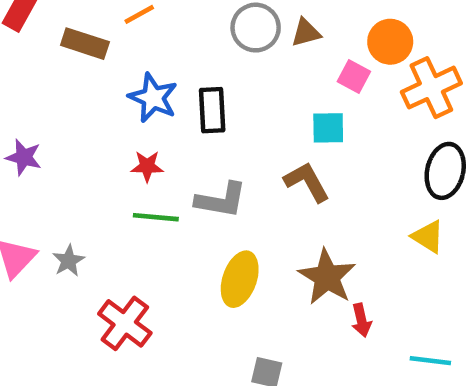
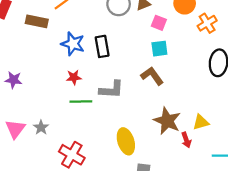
pink square: (354, 76) -> (159, 23), moved
orange cross: (431, 88) -> (207, 23), size x0.7
yellow triangle: (428, 237) -> (201, 122), moved, turned -42
yellow ellipse: (240, 279) -> (126, 141), moved, turned -30

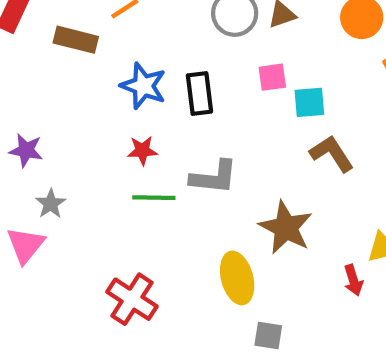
pink square: (159, 23) -> (272, 77), moved, turned -32
brown L-shape: (152, 76) -> (332, 154), moved
brown star: (167, 121) -> (286, 228), moved
gray star: (41, 127) -> (51, 204), moved

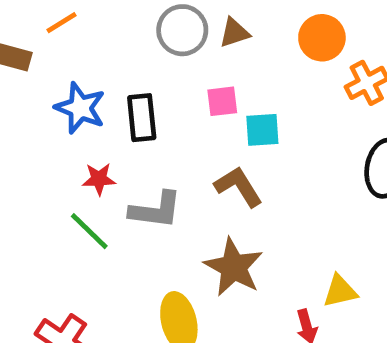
red star: (142, 150) -> (99, 179), moved
brown L-shape: (332, 154) -> (239, 187), moved
green line: (154, 198) -> (89, 231), turned 42

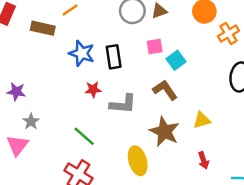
cyan square: (262, 130) -> (176, 60), turned -30
green line: (89, 231) -> (84, 136), moved
yellow triangle: (340, 291) -> (202, 120), moved

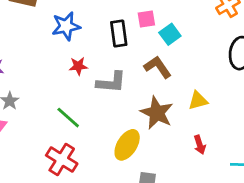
blue star: (82, 53) -> (66, 26), turned -30
black rectangle: (114, 57) -> (119, 34), moved
yellow ellipse: (138, 161) -> (127, 145), turned 48

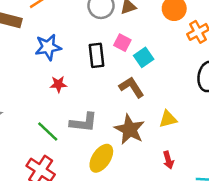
pink square: (146, 19) -> (122, 43), turned 35
gray L-shape: (111, 82) -> (84, 122), moved

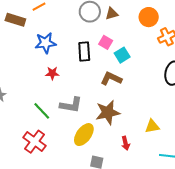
brown L-shape: (132, 87) -> (111, 79), turned -35
yellow triangle: (168, 119) -> (152, 126), moved
brown star: (130, 129) -> (108, 112), turned 30
red arrow: (168, 160) -> (126, 143), moved

